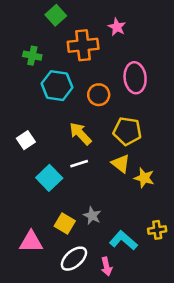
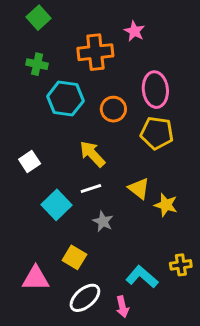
green square: (56, 15) -> (39, 18), moved
yellow pentagon: (127, 131) -> (157, 133), moved
gray star: (92, 216) -> (103, 221), moved

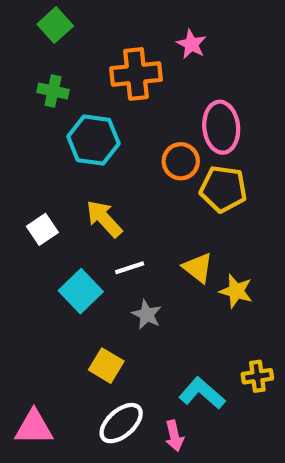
orange circle: (113, 109) -> (181, 161), moved
yellow arrow: (92, 154) -> (104, 219), moved
pink triangle: (36, 278) -> (34, 427), moved

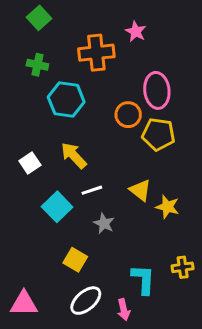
cyan L-shape: (202, 393) -> (143, 279), turned 52

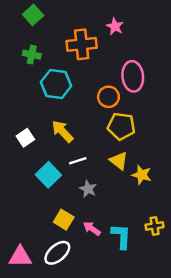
yellow pentagon: (158, 134) -> (121, 126), moved
white ellipse: (86, 301) -> (57, 253), moved
pink arrow: (124, 310) -> (92, 229), moved, turned 138

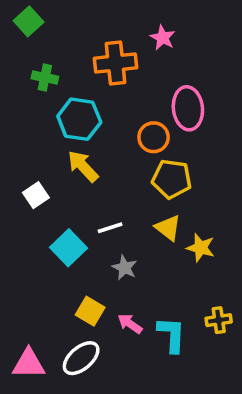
green square: (33, 15) -> (29, 21), moved
yellow arrow: (62, 131) -> (83, 166), moved

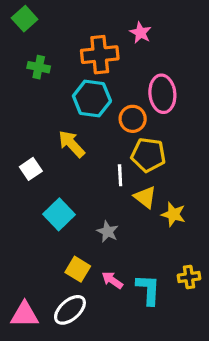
cyan hexagon: (79, 119) -> (92, 98), moved
white line: (110, 228) -> (120, 175), moved, turned -75

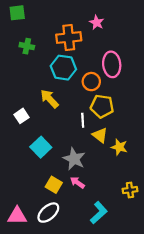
green square: (25, 19) -> (17, 13), turned 35
gray star: (108, 232) -> (74, 159), size x1.5
pink arrow: (112, 280) -> (77, 183), moved
cyan L-shape: (148, 290) -> (99, 213), moved, turned 45

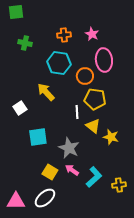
pink star: (97, 22) -> (92, 34), moved
orange cross: (69, 38) -> (64, 35), size x0.6
cyan square: (41, 147) -> (38, 137), turned 36
yellow cross: (130, 190) -> (119, 185), moved
cyan L-shape: (99, 213) -> (94, 177), moved

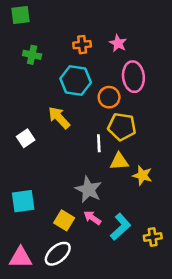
yellow triangle: (93, 126) -> (119, 161), turned -42
cyan square: (38, 137) -> (23, 201), moved

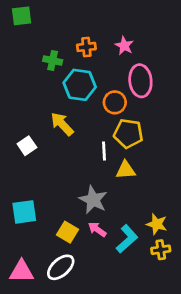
green cross: (32, 55) -> (53, 60), moved
yellow star: (142, 175) -> (157, 224), moved

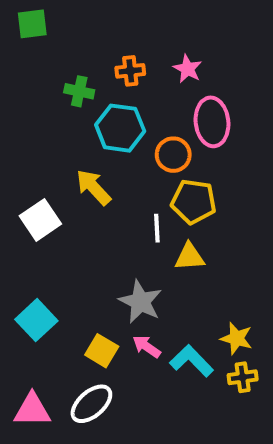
white square: (27, 146) -> (40, 220), size x1.4
cyan square: (24, 212) -> (36, 320), turned -35
cyan L-shape: (127, 239) -> (192, 361), turned -92

